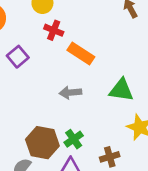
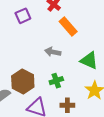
green cross: (74, 139) -> (56, 81), moved

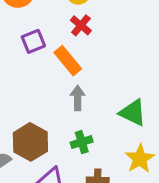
orange rectangle: (68, 27) -> (68, 61), moved
gray arrow: (53, 52) -> (78, 98), turned 77

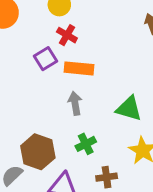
purple square: (33, 41) -> (45, 59), moved
orange rectangle: (68, 61) -> (79, 68), moved, turned -36

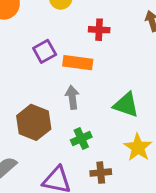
red cross: (67, 35) -> (99, 30), moved, turned -30
brown hexagon: (38, 152) -> (34, 122), moved

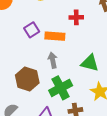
red cross: (99, 30) -> (76, 17), moved
green cross: (81, 138) -> (61, 88), size x1.6

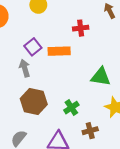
gray arrow: (53, 60) -> (25, 68), moved
green cross: (61, 88) -> (71, 108), size x0.6

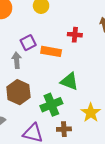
green triangle: (101, 77) -> (69, 81), moved
green cross: (71, 108) -> (51, 105), size x1.5

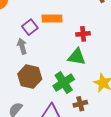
red cross: (75, 35) -> (83, 34), moved
orange rectangle: (51, 51) -> (52, 18), moved

